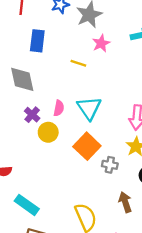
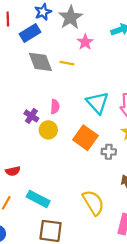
blue rectangle: (37, 41) -> (30, 33), moved, turned 60
gray diamond: (22, 79) -> (40, 62), moved
cyan triangle: (89, 108) -> (97, 103), moved

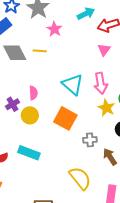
purple cross: (31, 116) -> (12, 104), turned 32
gray cross: (109, 152) -> (90, 140), moved
cyan rectangle: (38, 199) -> (29, 153), moved

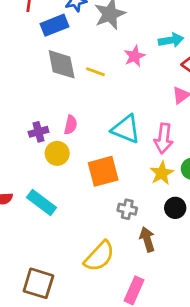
pink star: (54, 29) -> (135, 56), moved
cyan triangle: (73, 84) -> (126, 129), turned -35
orange square: (65, 118) -> (103, 171), turned 30
yellow semicircle: (80, 178) -> (99, 256), turned 65

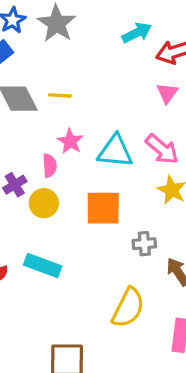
pink star: (135, 56) -> (70, 141), moved
pink arrow: (164, 138) -> (162, 149), turned -40
orange square: (103, 171) -> (103, 208), turned 32

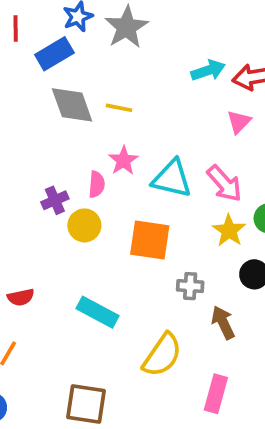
cyan arrow: (137, 33) -> (208, 70), moved
cyan rectangle: (43, 266) -> (97, 312), moved

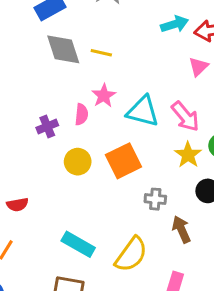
yellow circle: (84, 225) -> (78, 162), moved
orange square: (150, 240) -> (124, 161), turned -36
cyan rectangle: (97, 312) -> (78, 244), moved

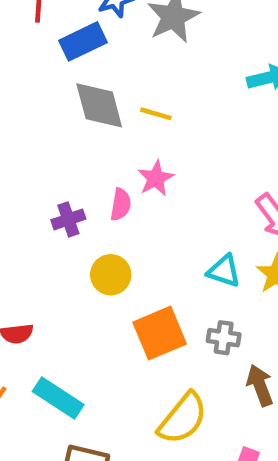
cyan triangle: (143, 111) -> (224, 271), moved, size x0.7
orange square: (124, 161) -> (160, 333), moved
cyan rectangle: (78, 244) -> (58, 398), moved

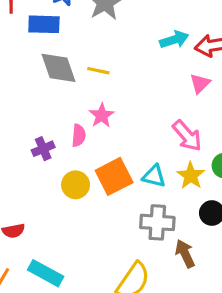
blue rectangle: (83, 41) -> (44, 24), turned 32
orange square: (160, 333) -> (114, 176), moved
gray cross: (224, 338) -> (157, 222), size x1.5

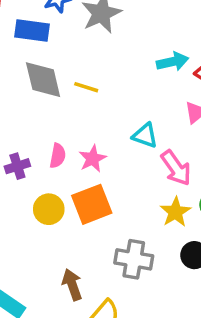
pink star: (102, 115) -> (93, 159), moved
cyan triangle: (154, 176) -> (145, 136), moved
brown arrow: (185, 254) -> (72, 285), moved

